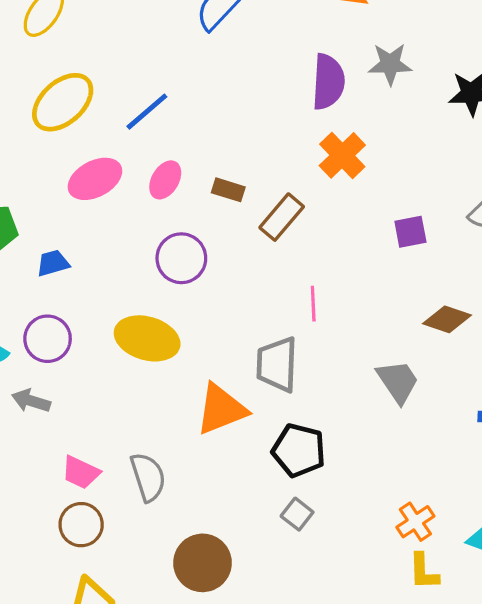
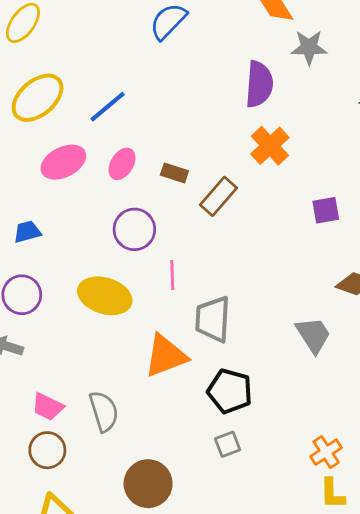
gray star: (390, 64) -> (309, 47), moved
pink line: (313, 304) -> (172, 275), moved
gray square: (297, 514) -> (228, 444), turned 30

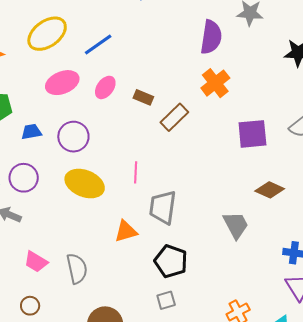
purple square: (326, 210) -> (252, 134), size x1.5
purple circle: (134, 229) -> (73, 137), moved
orange triangle: (166, 356) -> (126, 231), size x0.7
brown circle: (47, 450) -> (30, 306), moved, size x0.7

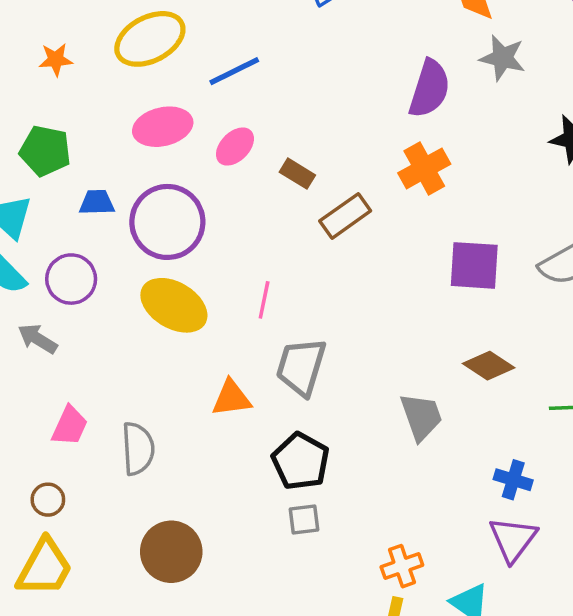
purple circle: (73, 137) -> (167, 222), size x1.4
pink trapezoid: (36, 262) -> (70, 426), turned -105
gray square: (166, 300) -> (304, 520), moved

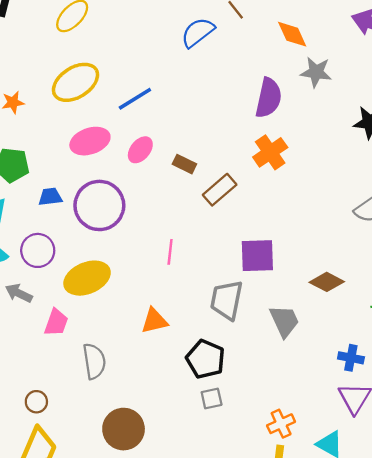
purple square: (474, 265) -> (257, 256), moved
yellow ellipse: (174, 305) -> (87, 278), moved, turned -48
gray trapezoid: (301, 367) -> (226, 300), moved
pink trapezoid: (70, 426) -> (56, 322), moved

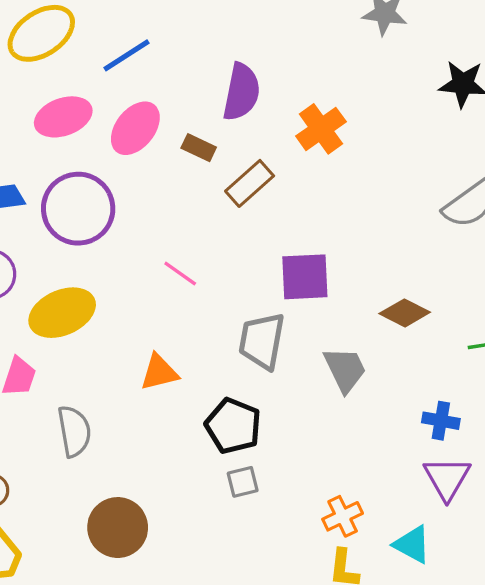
purple semicircle: (269, 98) -> (241, 92), moved
pink ellipse: (140, 150) -> (135, 128), size x1.4
pink line: (170, 252) -> (180, 273), turned -60

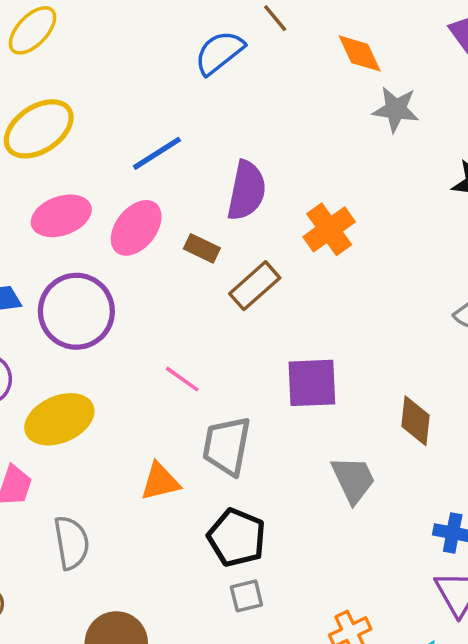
blue line: (126, 55) -> (157, 153), moved
brown diamond: (405, 313) -> (416, 421), turned 69
gray trapezoid: (262, 341) -> (227, 446), moved

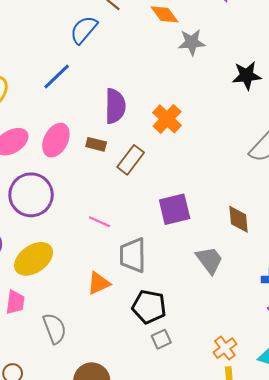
blue line: (157, 153) -> (57, 77), moved

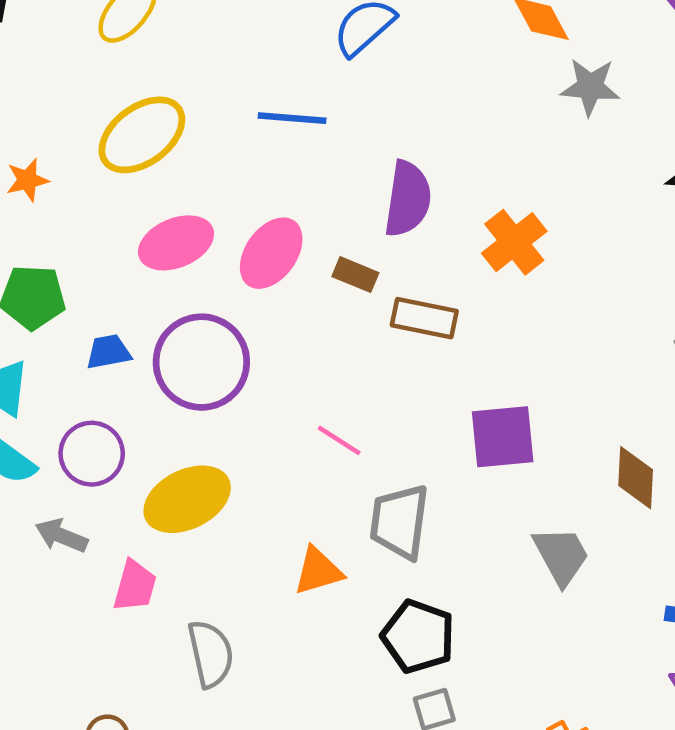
blue line: (57, 77) -> (292, 118), turned 40
brown rectangle: (131, 160) -> (424, 318), turned 56

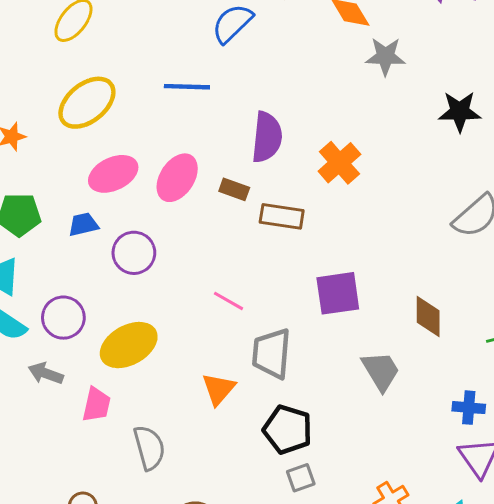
blue trapezoid: (108, 352) -> (83, 224), moved
purple circle: (201, 362) -> (134, 253), size x0.7
orange triangle: (318, 571) -> (219, 389), turned -30

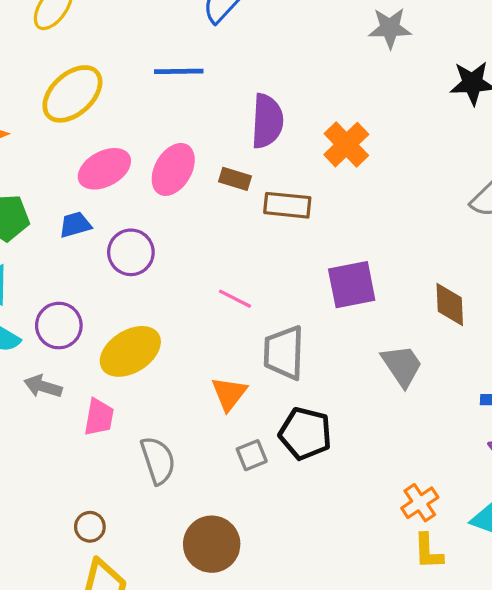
gray square: (301, 478) -> (252, 455), moved

